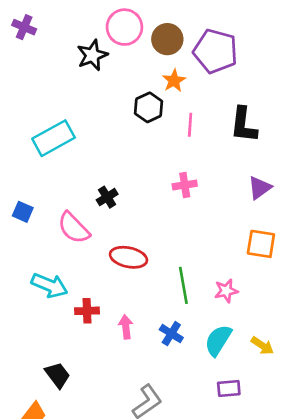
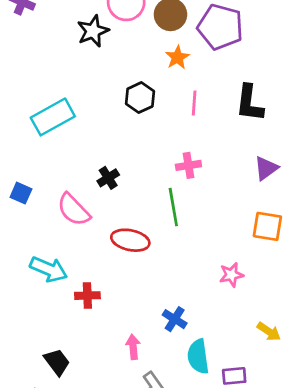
black hexagon: (149, 107) -> (140, 98), moved
green line: (183, 285) -> (173, 207), moved
pink arrow: (126, 327) -> (133, 347), moved
cyan semicircle: (218, 340) -> (198, 356), moved, turned -40

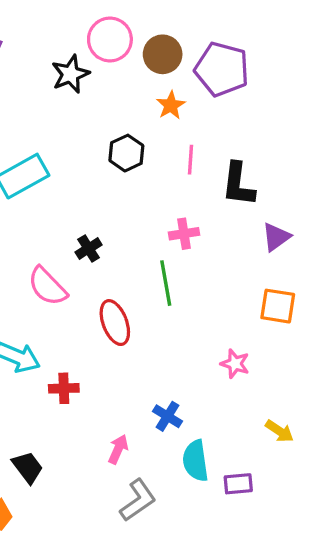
black L-shape: (249, 103) -> (238, 184), moved
red ellipse: (130, 240) -> (115, 323), turned 57
pink star: (231, 275) -> (235, 364), turned 30
pink arrow: (133, 347) -> (118, 449), turned 30

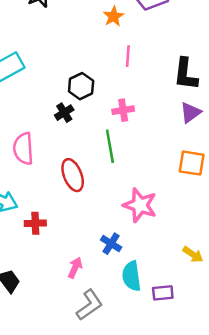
black hexagon: (126, 153) -> (81, 86), moved
black L-shape: (238, 184) -> (186, 74), moved
black cross: (89, 248) -> (64, 113), moved
pink semicircle: (47, 286) -> (23, 149), turned 40
pink star: (235, 364) -> (140, 205), moved, size x1.6

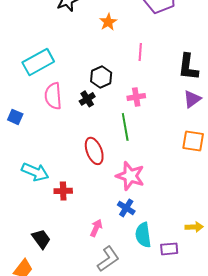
orange star: (114, 16) -> (108, 22), moved
pink semicircle: (23, 149) -> (53, 96), moved
pink star: (140, 205) -> (130, 176), moved
yellow arrow: (193, 254) -> (194, 227), moved, turned -36

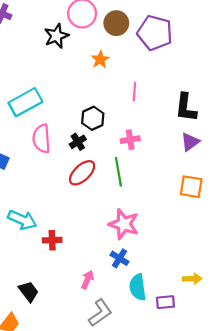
red ellipse: (94, 151) -> (82, 173), moved, turned 68

